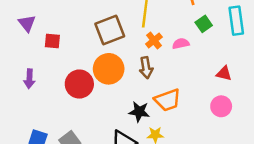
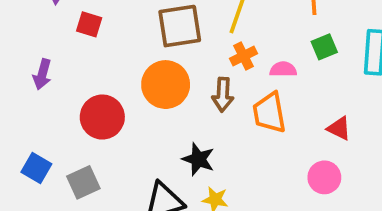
red circle: (79, 84) -> (102, 117), moved
orange trapezoid: (168, 100) -> (269, 113), moved, turned 88

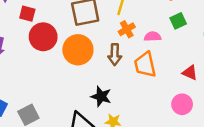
red circle: (102, 117) -> (43, 37), moved

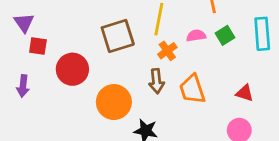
red square: (27, 14) -> (38, 46), moved
pink semicircle: (153, 37) -> (196, 36), moved
orange circle: (78, 50) -> (114, 102), moved

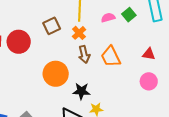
brown square: (118, 36) -> (52, 26), size x0.7
orange cross: (167, 51) -> (79, 33), moved
red circle: (72, 69) -> (19, 42), moved

